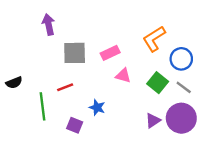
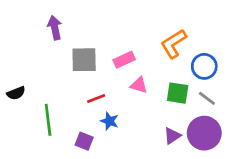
green square: (158, 83) -> (178, 93), turned -30
red line: (65, 87) -> (96, 98), moved

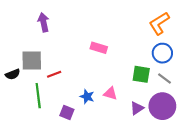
orange L-shape: (174, 44) -> (159, 23), moved
gray square: (84, 60) -> (32, 61), moved
pink rectangle: (124, 60) -> (99, 48), turned 42
pink triangle: (139, 85) -> (110, 93), moved
red line: (96, 98) -> (54, 74), moved

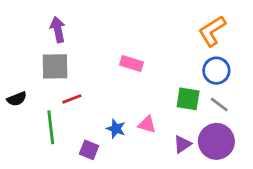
gray square: (32, 61) -> (55, 66), moved

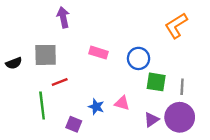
purple arrow: (58, 30) -> (63, 17), moved
pink rectangle: (131, 64) -> (99, 53), moved
blue circle: (216, 71) -> (139, 58), moved
black semicircle: (17, 99) -> (14, 63), moved
gray line: (219, 105) -> (182, 87), turned 56

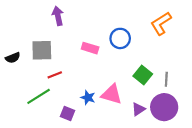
blue circle: (139, 58) -> (120, 38), moved
green square: (156, 82) -> (143, 75), turned 30
pink triangle: (122, 103) -> (112, 94), size x1.5
green line: (42, 105) -> (39, 96), turned 65

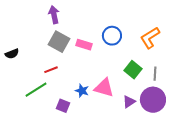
orange L-shape: (161, 23) -> (150, 38), moved
gray square: (42, 50) -> (59, 42), moved, turned 30

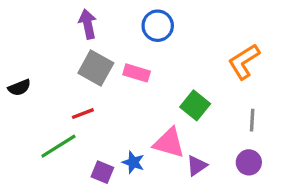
blue circle: (112, 36) -> (158, 26), moved
green square: (133, 70) -> (195, 105), moved
blue star: (82, 91) -> (133, 162), moved
purple circle: (153, 100) -> (249, 162), size x0.6
purple triangle: (129, 102) -> (197, 166), moved

